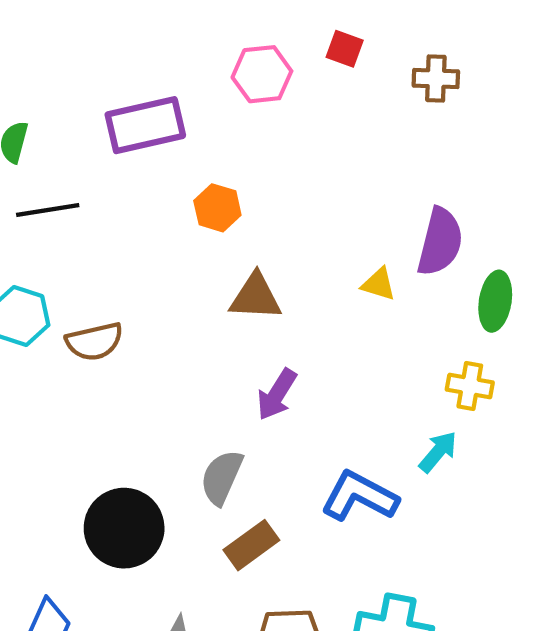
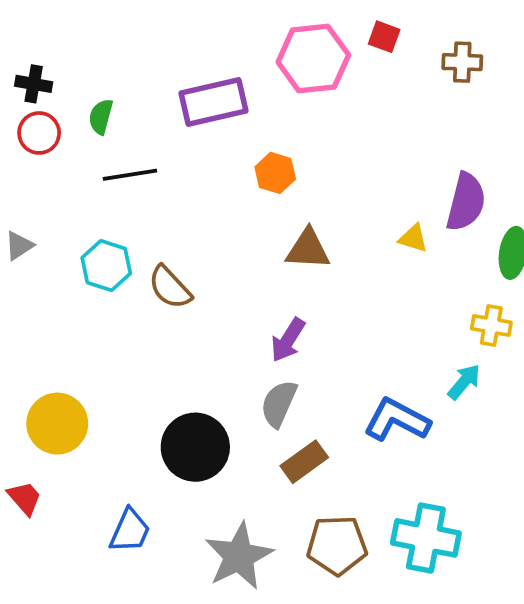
pink hexagon: (262, 74) -> (313, 59), size x1.4
brown semicircle: (94, 341) -> (170, 287), turned 60
purple arrow: (277, 394) -> (288, 340), moved

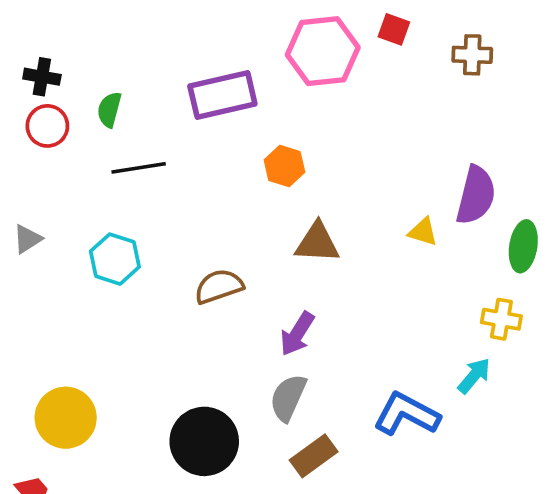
brown semicircle: (170, 287) -> (219, 286), moved, turned 114

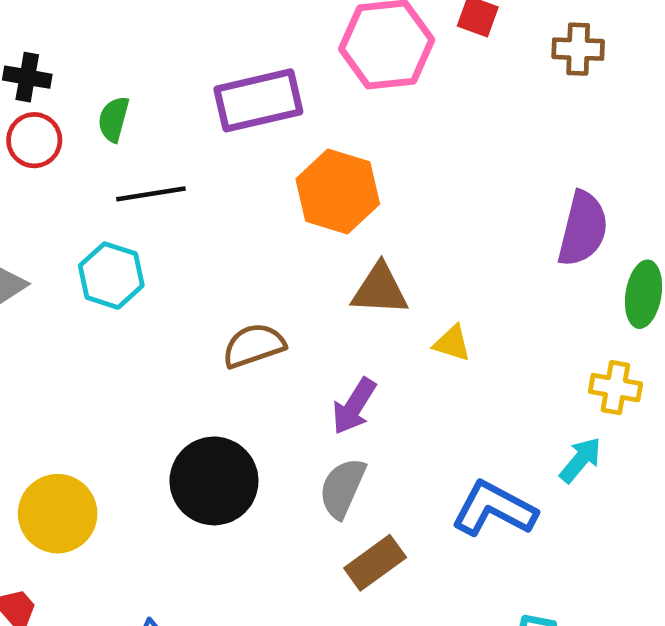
orange hexagon: (284, 166) -> (338, 191), size x1.6
yellow triangle: (423, 232) -> (452, 343), moved
cyan hexagon: (115, 259) -> (111, 276), moved
black circle: (204, 441) -> (214, 481), moved

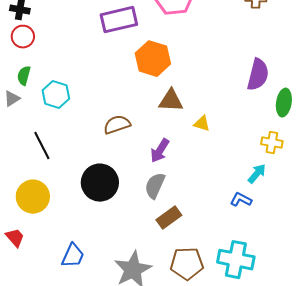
green semicircle: (114, 119) -> (24, 76), moved
black line: (151, 194) -> (42, 146), moved, turned 72
blue L-shape: (494, 509) -> (241, 200), moved, size x0.6

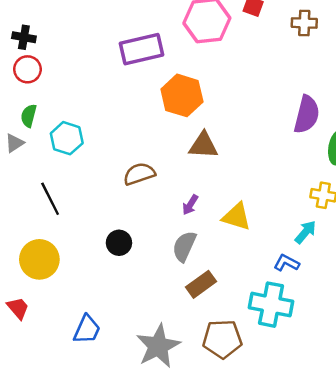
yellow triangle: (202, 124) -> (237, 217), moved, size x1.5
purple arrow: (160, 151) -> (190, 205), size x0.7
black circle: (100, 183) -> (119, 243), size x0.6
cyan cross: (236, 260) -> (271, 305), moved

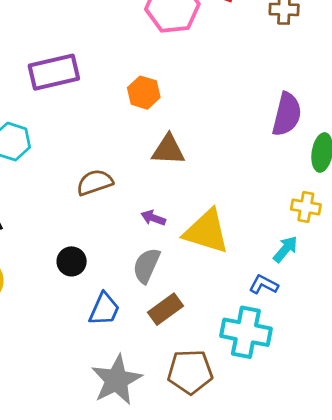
purple rectangle: (142, 49) -> (54, 72), moved
orange hexagon: (182, 95) -> (144, 93), size x0.7
purple arrow: (190, 205) -> (153, 218), turned 78
yellow triangle: (237, 217) -> (206, 231), size x1.4
blue trapezoid: (87, 329) -> (104, 309), moved

